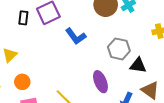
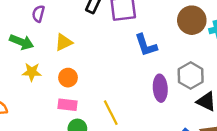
purple ellipse: (100, 82) -> (160, 88), moved

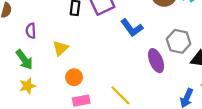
green arrow: (22, 42) -> (24, 60), turned 50
yellow star: (32, 72) -> (27, 86), moved

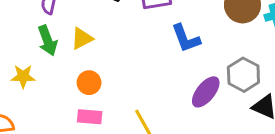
green arrow: (24, 60) -> (48, 40), moved
purple ellipse: (156, 61) -> (206, 92), turned 45

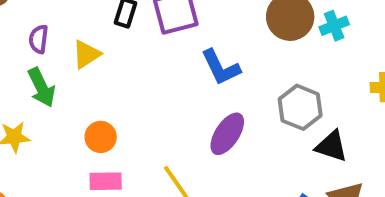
yellow triangle: (82, 38) -> (86, 54), moved
purple ellipse: (206, 92) -> (227, 134), moved

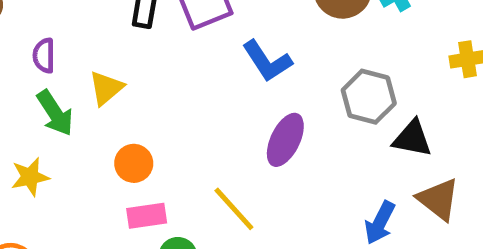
yellow triangle: (86, 54) -> (106, 88), moved

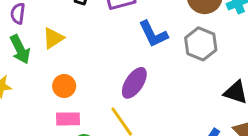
gray hexagon: (369, 97) -> (201, 44), moved
purple ellipse: (285, 140) -> (134, 83), moved

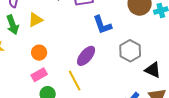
gray hexagon: (201, 44) -> (130, 51), moved
pink rectangle: (68, 119) -> (39, 75), turned -35

